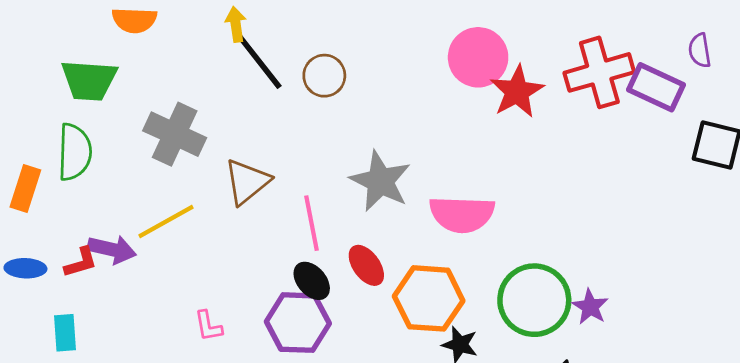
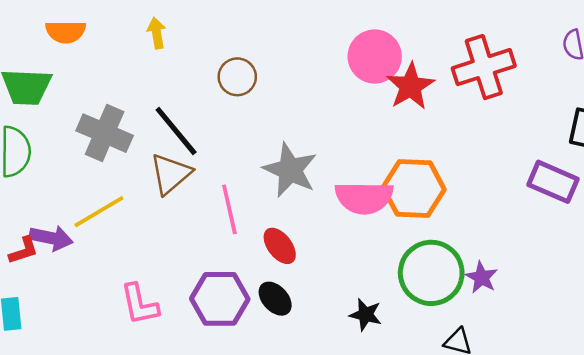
black line: (259, 62) -> (176, 131), moved
purple rectangle: (656, 87) -> (553, 182), moved
black ellipse: (312, 281) -> (275, 299), moved
orange hexagon: (429, 298) -> (414, 189), moved
pink L-shape: (208, 326) -> (140, 304), size x1.5

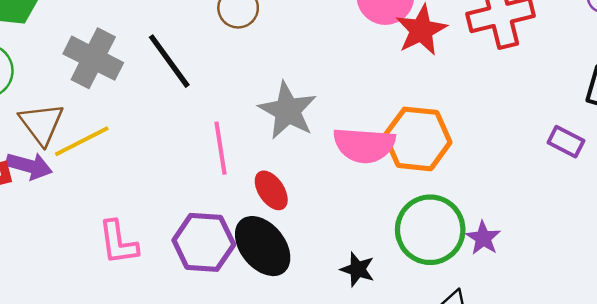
brown triangle: (171, 174) -> (41, 124), moved, turned -30
purple rectangle: (553, 182) -> (566, 142), size x0.7
black ellipse: (275, 299) -> (263, 246), size x1.6

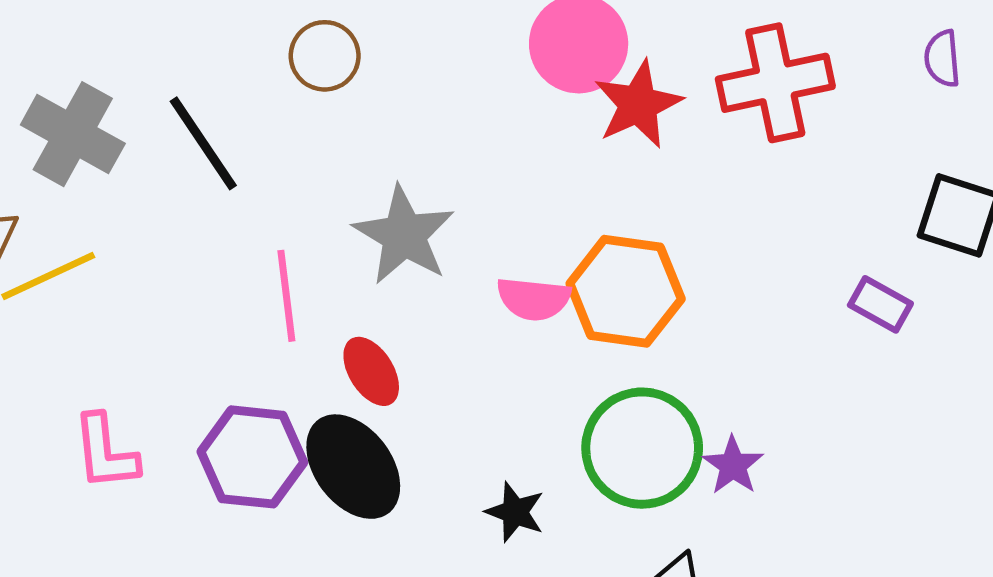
pink semicircle: (364, 145) -> (534, 299), size x0.7

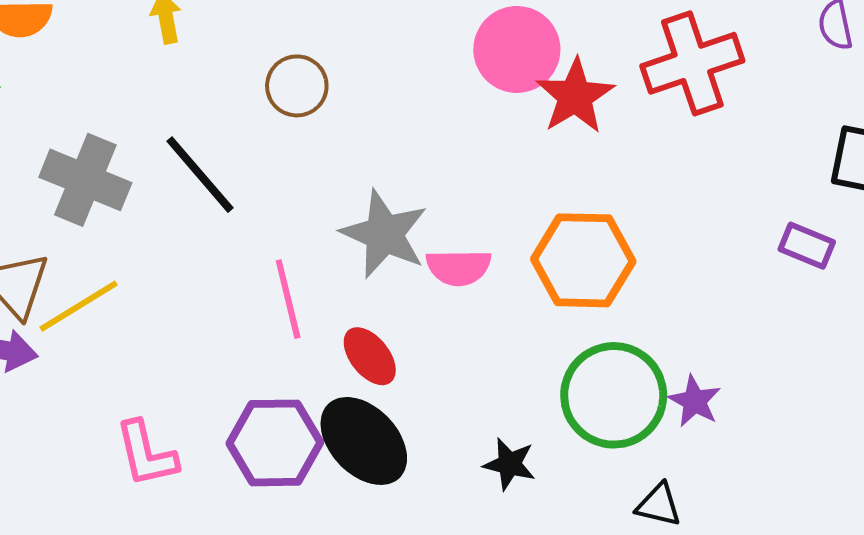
pink semicircle: (534, 299) -> (459, 267), moved

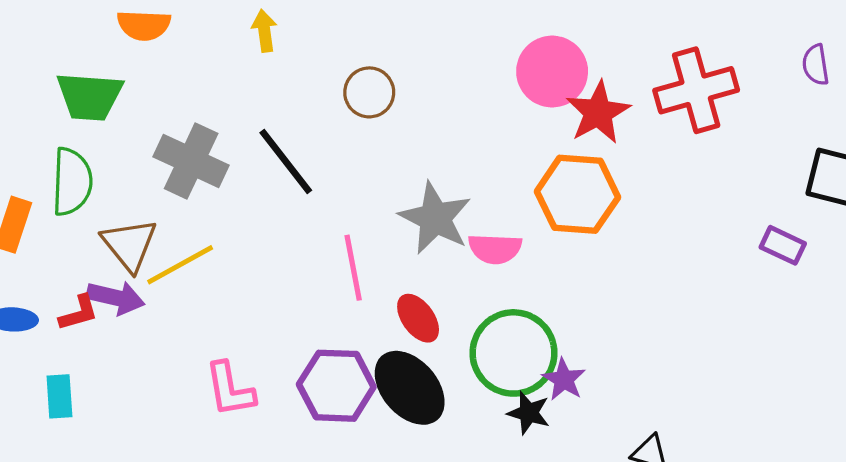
orange hexagon: (583, 260) -> (577, 194), moved
green circle: (614, 395) -> (513, 353), moved
purple star: (695, 401) -> (564, 380), moved

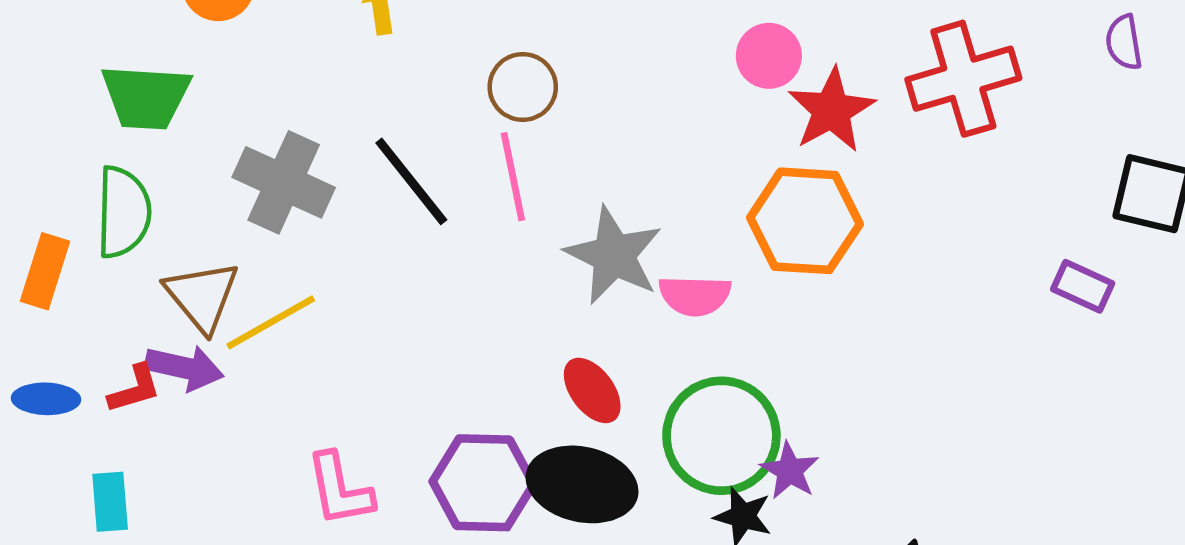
pink circle: (552, 72) -> (769, 56), size x0.7
pink line: (353, 268) -> (513, 177), moved
black ellipse: (410, 388) -> (582, 484), turned -36

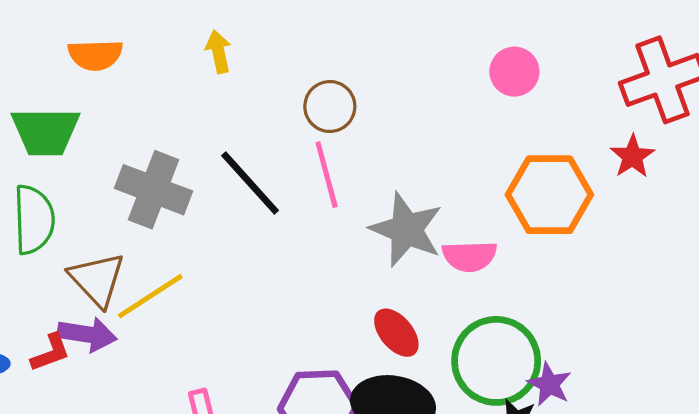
red star: (832, 110) -> (632, 156), moved, size x0.7

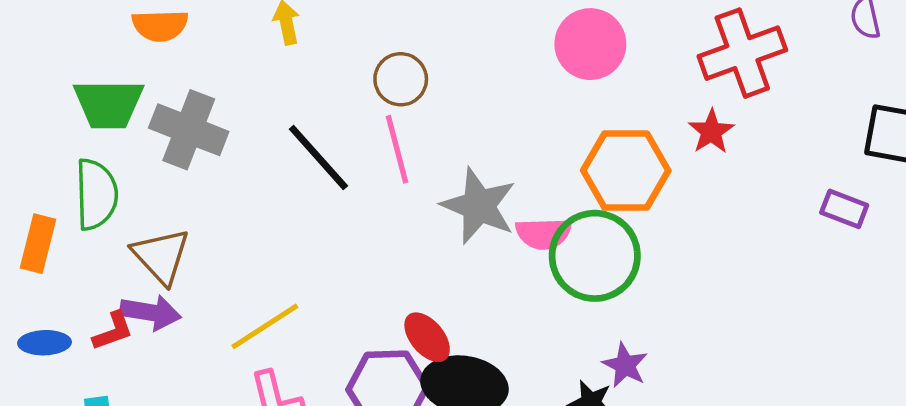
pink circle: (514, 72) -> (590, 44), size x1.4
gray cross: (154, 190) -> (189, 130), moved
yellow line: (150, 296) -> (265, 326), moved
red ellipse: (396, 333) -> (427, 337), moved
green circle: (496, 361) -> (595, 256), moved

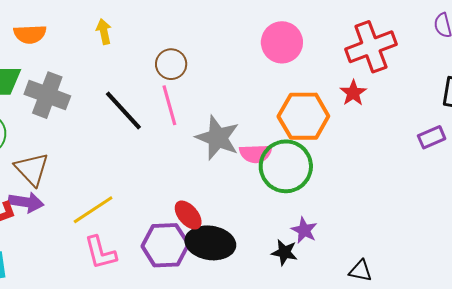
purple rectangle: (844, 209) -> (432, 137), turned -44

